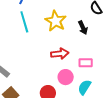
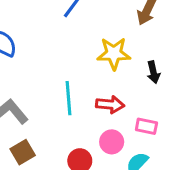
yellow star: (56, 21) -> (114, 53), turned 30
cyan line: (24, 22) -> (68, 98), moved

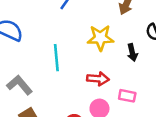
cyan line: (68, 98) -> (56, 58), moved

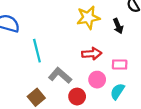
cyan line: (56, 58) -> (37, 51), moved
gray L-shape: (19, 85) -> (60, 75), moved

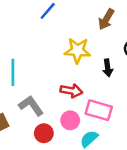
pink rectangle: (120, 65) -> (99, 110), size x1.5

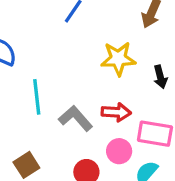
gray L-shape: (31, 106) -> (76, 118), moved

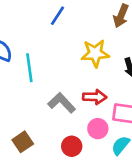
cyan line: (37, 97) -> (29, 68), moved

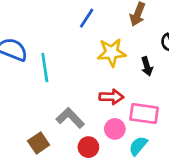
blue line: (58, 16) -> (87, 18), moved
gray L-shape: (62, 103) -> (70, 118), moved

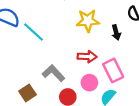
cyan line: (45, 68) -> (34, 32), turned -40
pink rectangle: (144, 113) -> (113, 70), turned 55

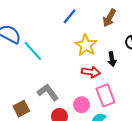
yellow star: (88, 21) -> (86, 45), turned 30
red arrow: (87, 57) -> (91, 72), moved

